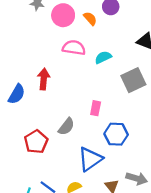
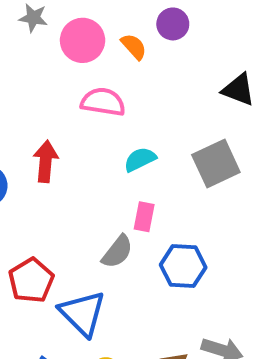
cyan semicircle: (103, 57) -> (140, 159), moved
gray semicircle: (66, 127) -> (117, 252), moved
blue triangle: (90, 159) -> (83, 313), moved, turned -40

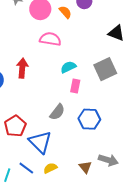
pink rectangle: (144, 217) -> (75, 86), moved

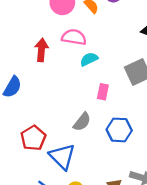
cyan semicircle: (68, 67) -> (89, 59), moved
red arrow: (22, 68) -> (41, 50), moved

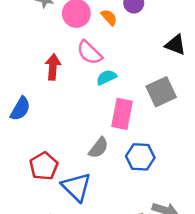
pink semicircle: (74, 37) -> (89, 53), turned -145
pink rectangle: (103, 92) -> (122, 114), size x1.6

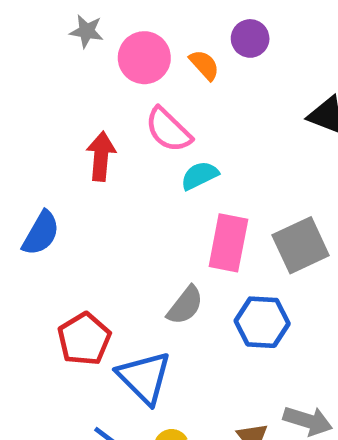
gray square: (161, 92) -> (301, 245), moved

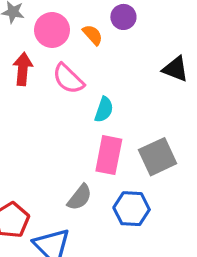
red arrow: (101, 156) -> (23, 69), moved
cyan semicircle: (200, 176) -> (104, 110), moved, turned 135

